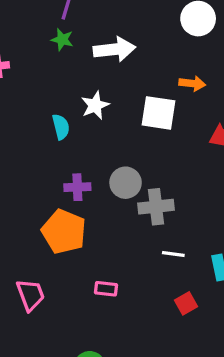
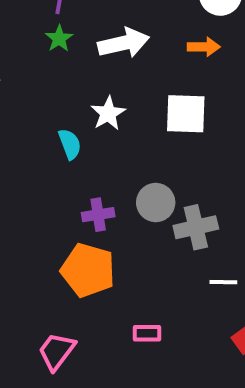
green star: (62, 40) -> (59, 38), turned 30
orange arrow: (192, 83) -> (204, 47), moved
pink trapezoid: (31, 295) -> (57, 351), turned -116

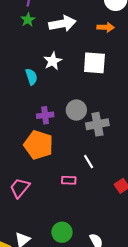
white line: (223, 282) -> (89, 162), moved, turned 56

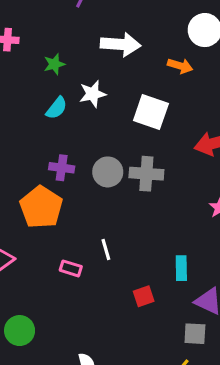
green star: (28, 20) -> (54, 64), moved
cyan semicircle: (31, 77) -> (57, 108), turned 42
gray cross: (97, 124) -> (146, 174), moved
green circle: (62, 232) -> (20, 331), moved

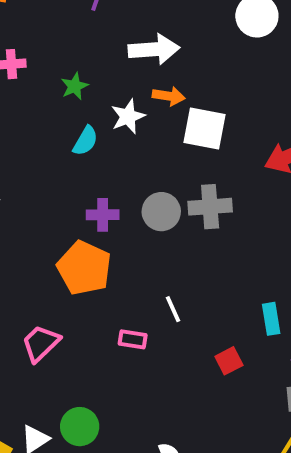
orange arrow: (180, 66) -> (169, 96), moved

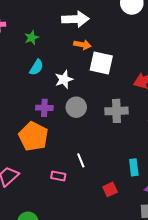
white star: (128, 116) -> (64, 79), moved
gray cross: (210, 207) -> (117, 111), moved

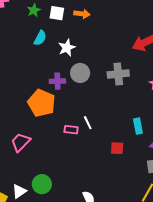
white square: (101, 63) -> (57, 13), moved, size x0.7
purple cross: (44, 108) -> (57, 81), moved
pink rectangle: (58, 176) -> (71, 130), moved
red square: (110, 189) -> (117, 148), turned 32

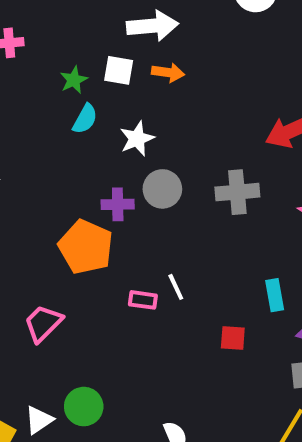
green star: (34, 10) -> (74, 80), moved

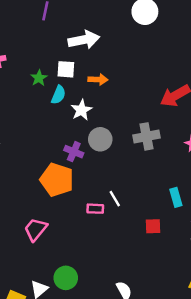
orange arrow: (168, 73) -> (98, 79), moved
cyan semicircle: (85, 119) -> (58, 95), moved
purple cross: (118, 204) -> (74, 152), turned 30

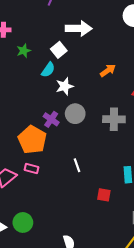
white square: (66, 69) -> (59, 50), turned 35
green star: (39, 78) -> (24, 51), moved
orange arrow: (98, 79) -> (108, 71), moved, turned -49
pink rectangle: (95, 209) -> (32, 169), moved

